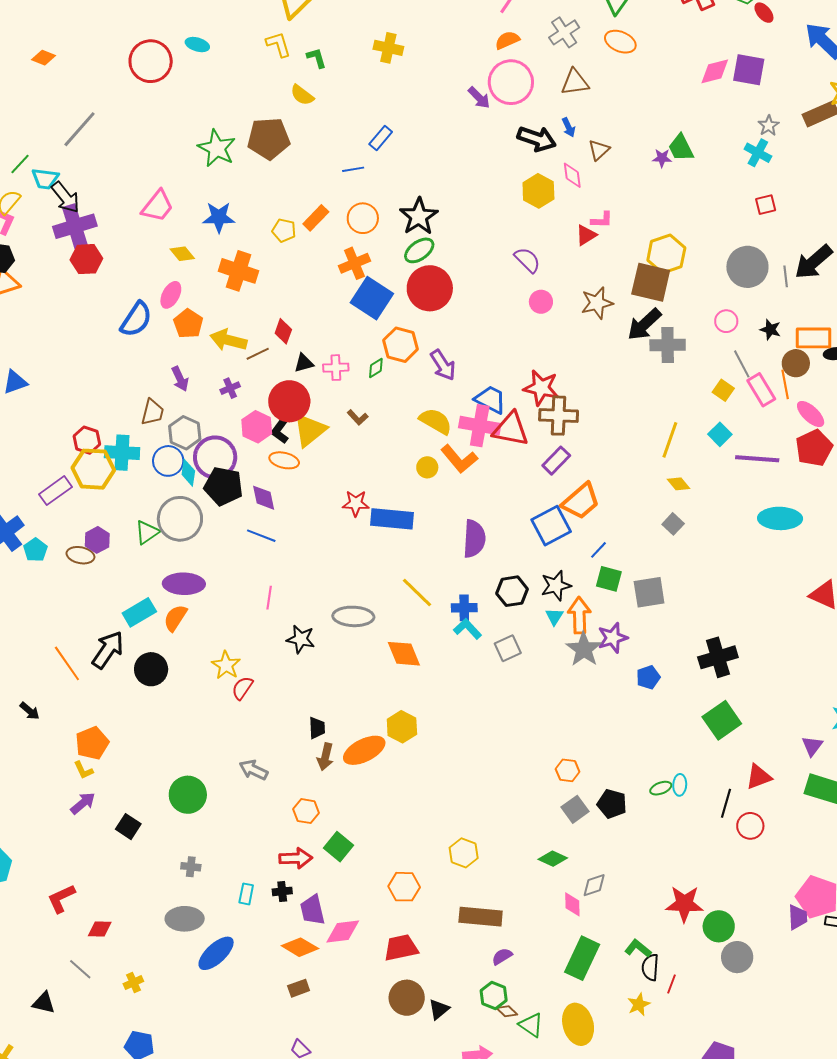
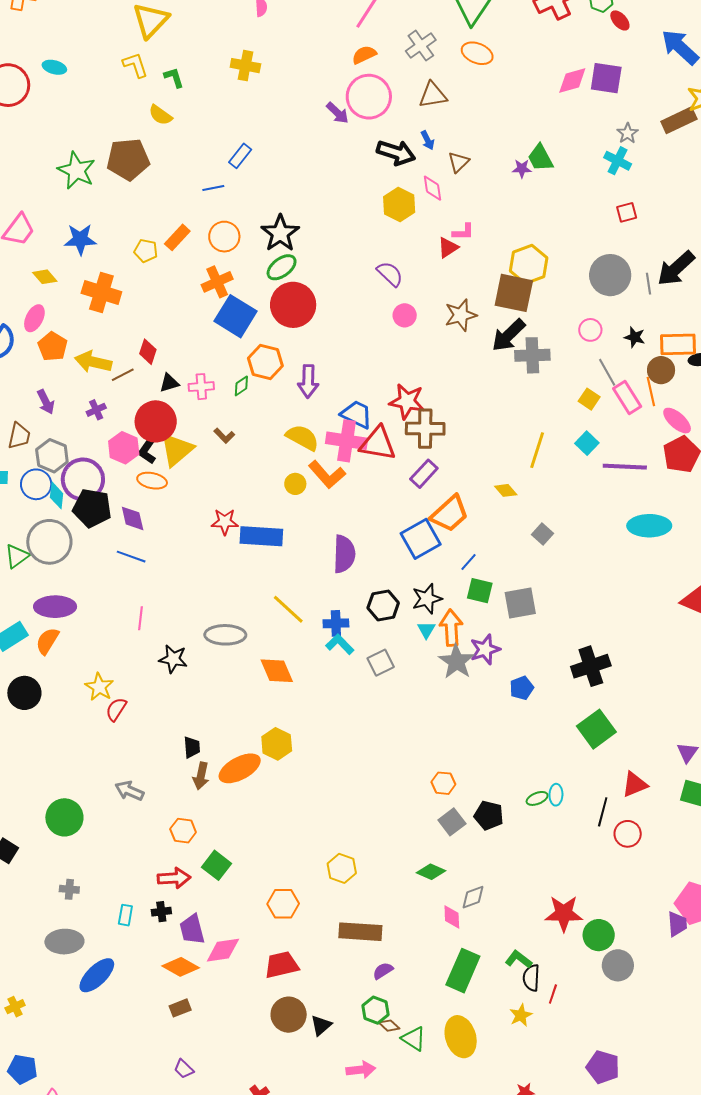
purple arrow: (443, 365) -> (308, 381), turned 36
yellow diamond: (679, 484) -> (506, 490), moved

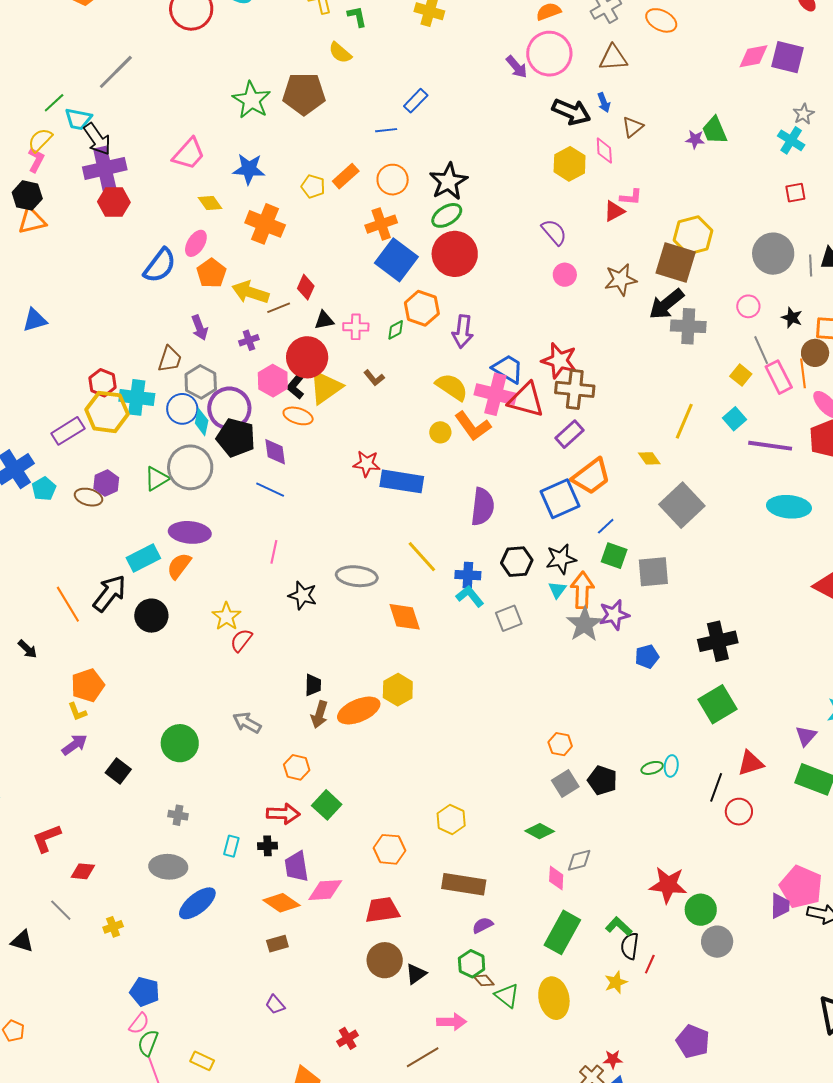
gray square: (542, 534) -> (682, 505), size x2.0
blue pentagon: (23, 1069) -> (145, 992), moved

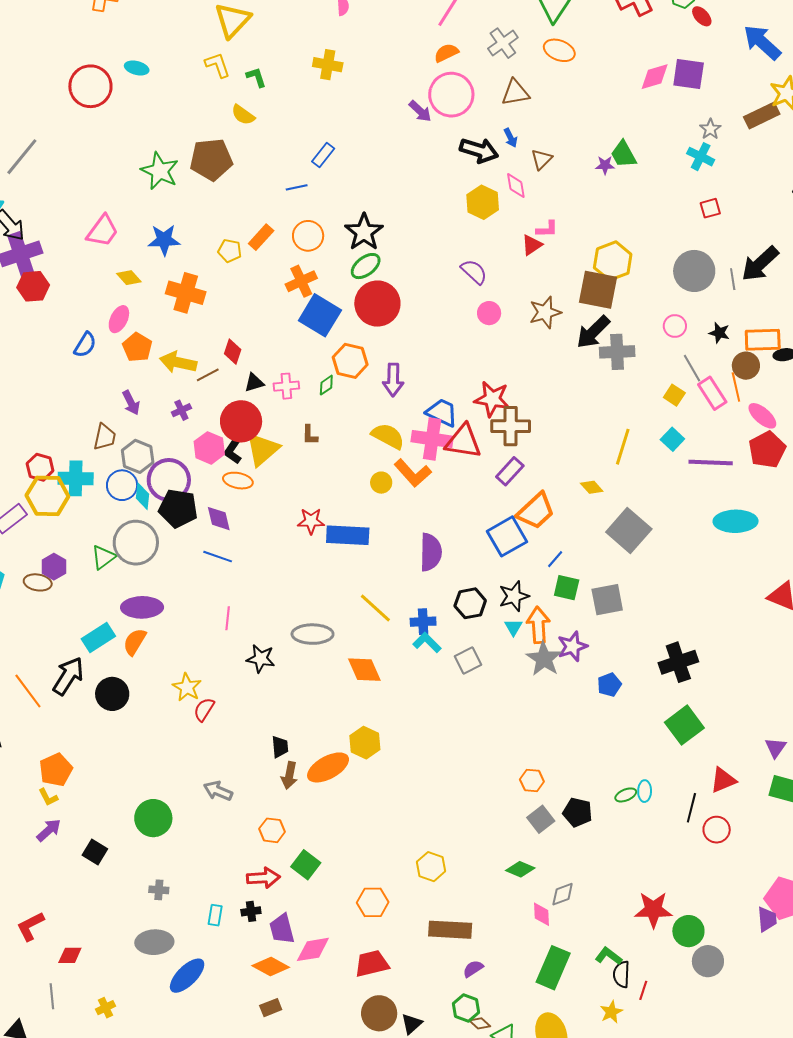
blue semicircle: (160, 265) -> (85, 345), size x0.7
brown L-shape: (374, 378) -> (310, 435), turned 45
gray line: (61, 910) -> (52, 996), turned 45

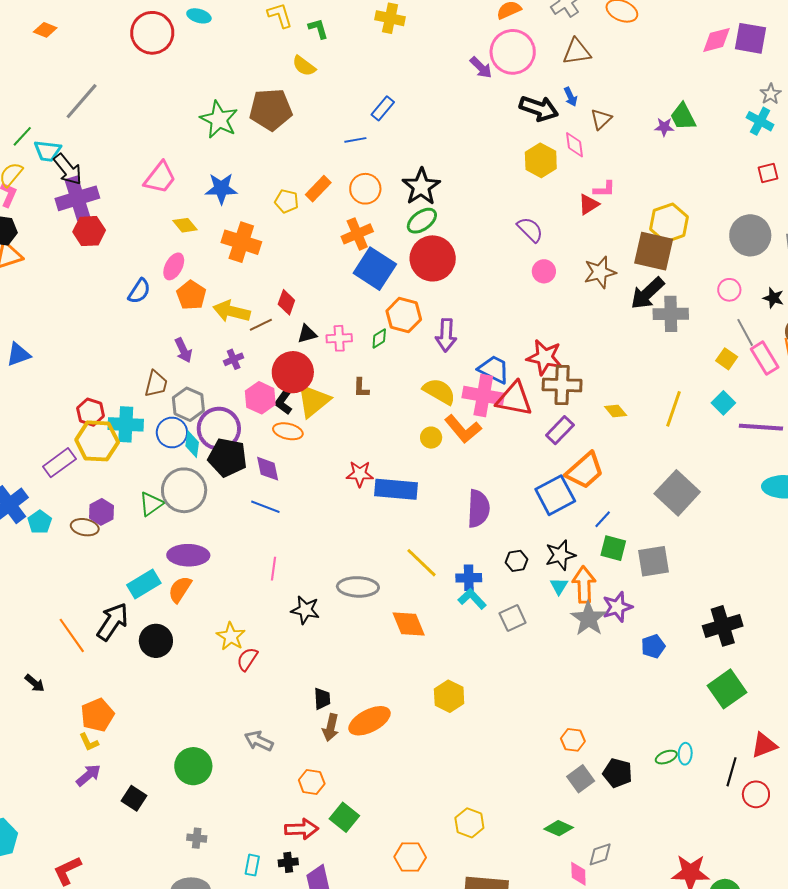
yellow diamond: (592, 487) -> (616, 411), moved
black hexagon: (470, 603) -> (516, 561), size x0.7
yellow hexagon: (365, 743) -> (449, 696), moved

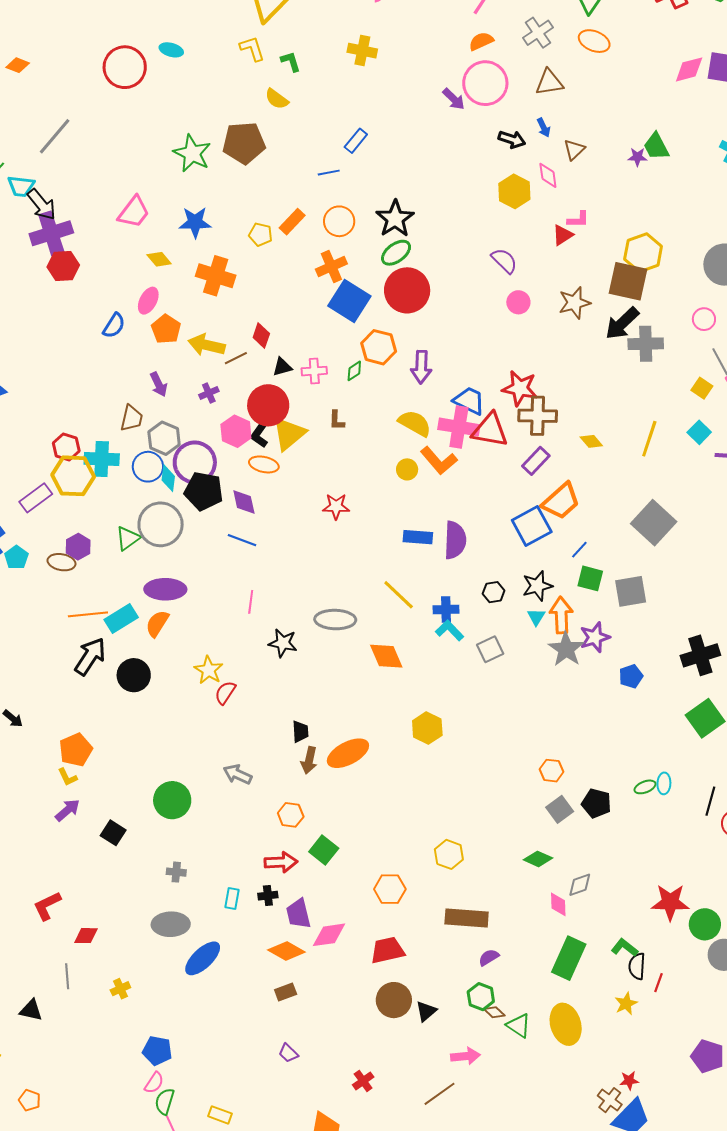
black arrow: (539, 108) -> (512, 139), size x0.7
blue rectangle: (396, 489) -> (418, 537), moved, size x0.7
orange line: (72, 635) -> (88, 614), moved, turned -60

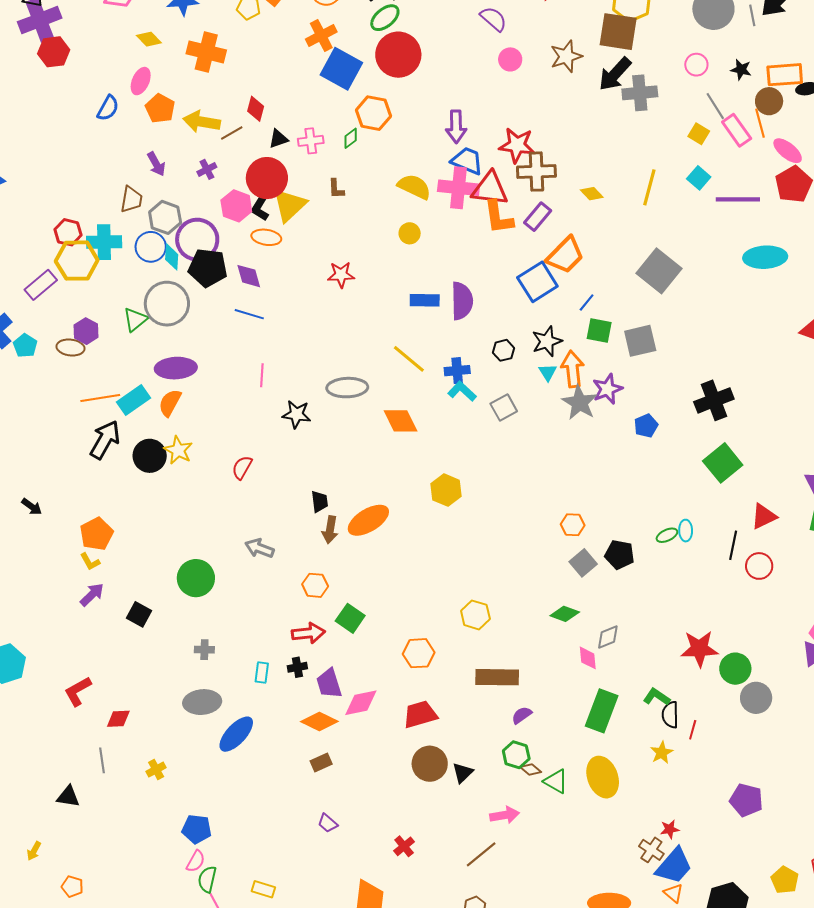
purple arrow: (421, 367) -> (456, 127), moved
orange L-shape: (439, 461) -> (498, 217), moved, turned 36
yellow star: (209, 670) -> (178, 450), moved

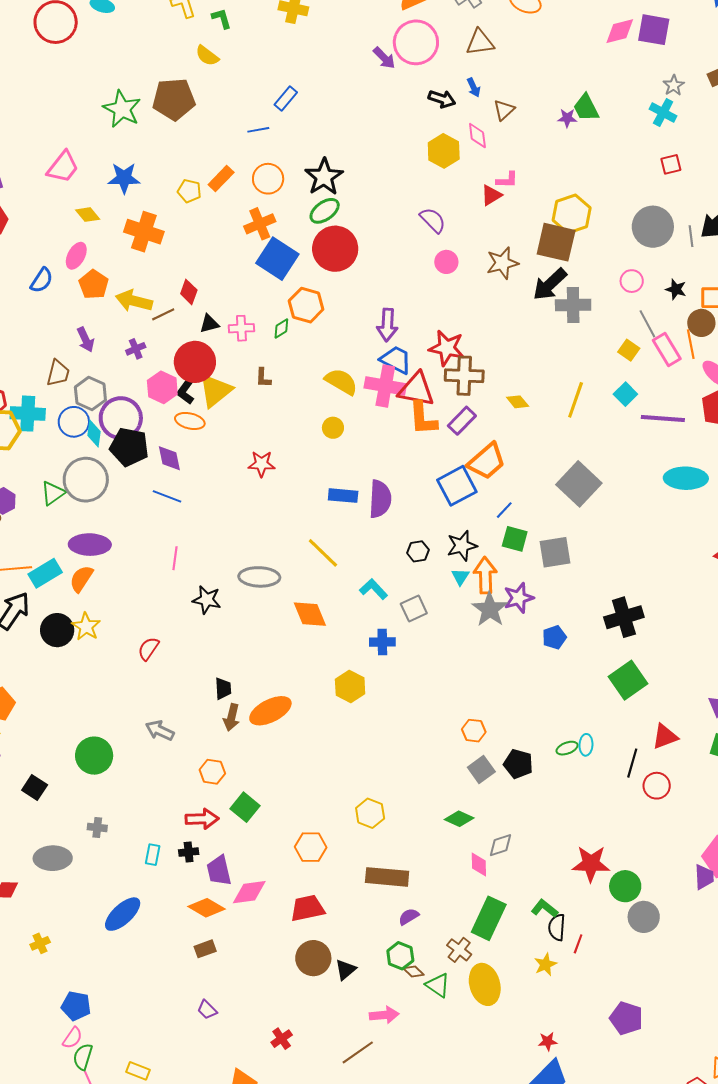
blue cross: (457, 371) -> (382, 642), moved
gray ellipse: (202, 702) -> (53, 858), moved
brown cross: (651, 850) -> (459, 950), moved

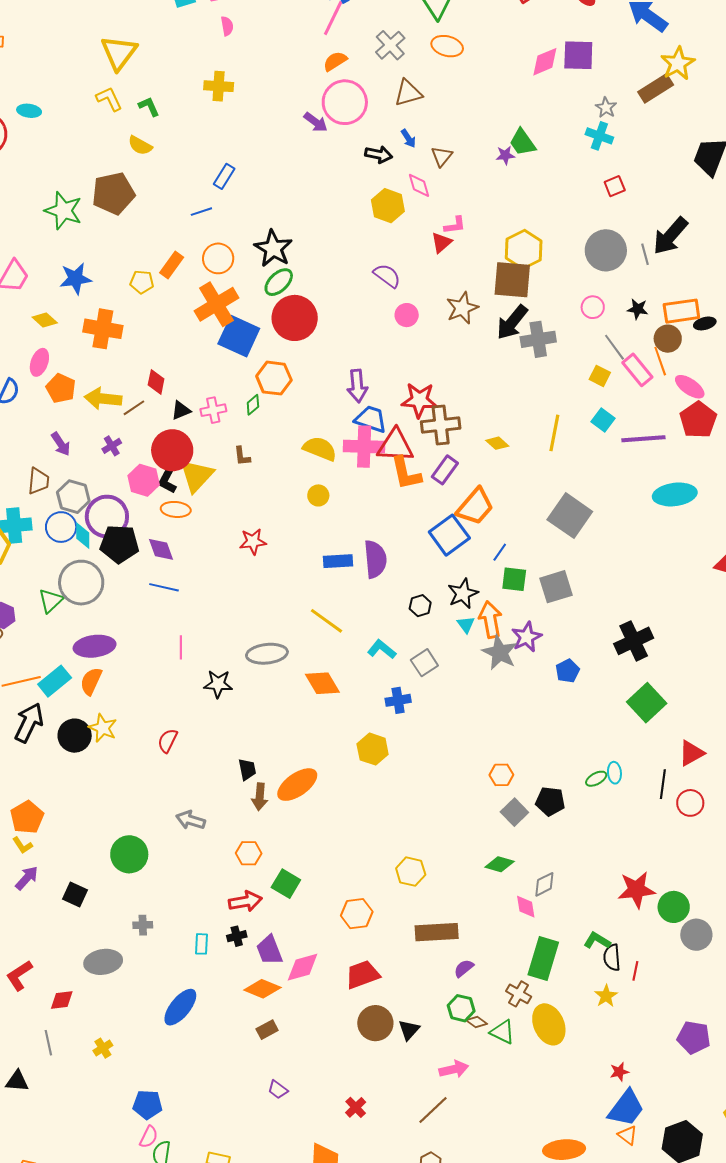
orange cross: (260, 224) -> (216, 304), size x1.4

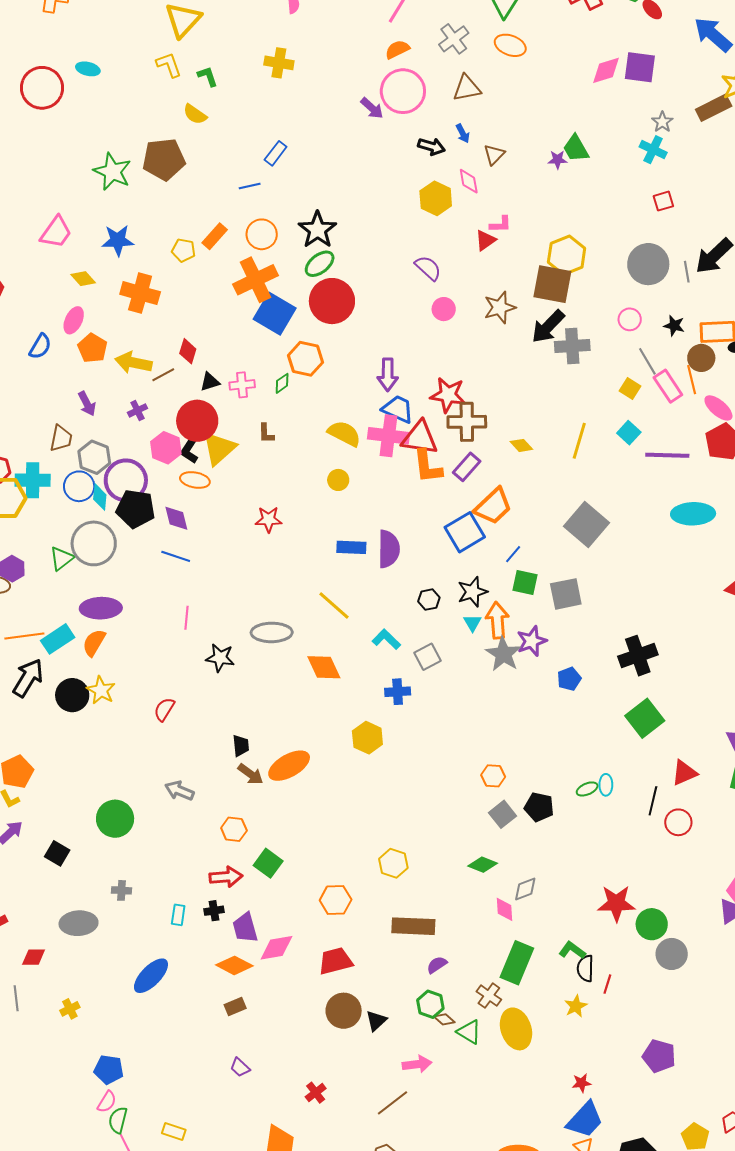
brown arrow: (260, 797) -> (250, 774), turned -64

